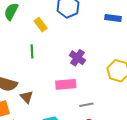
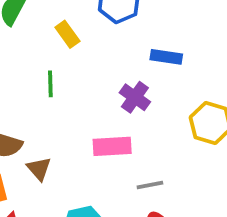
blue rectangle: (113, 18) -> (166, 57), moved

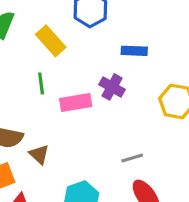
yellow rectangle: (67, 34) -> (51, 41), size x1.4
pink rectangle: (112, 146) -> (76, 103), moved

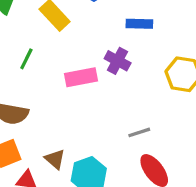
green line: (41, 83) -> (26, 59), moved, turned 35
brown triangle: (39, 154) -> (55, 159), moved

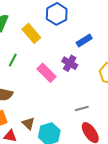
blue rectangle: (139, 24) -> (84, 40), turned -35
pink rectangle: (81, 77) -> (46, 73), turned 54

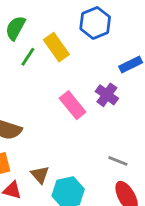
green line: (13, 60) -> (28, 57), moved
gray line: (82, 108) -> (118, 161), turned 32

